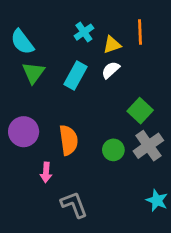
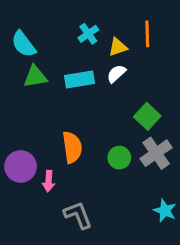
green triangle: (33, 73) -> (35, 77), turned 45
cyan rectangle: (75, 76) -> (79, 80), turned 52
purple circle: (24, 132) -> (21, 166), moved

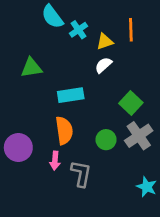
cyan semicircle: (24, 44) -> (52, 17), moved
cyan rectangle: (79, 80) -> (71, 95), moved
pink arrow: (49, 181) -> (55, 161), moved
gray L-shape: (78, 215) -> (81, 174), moved, turned 32

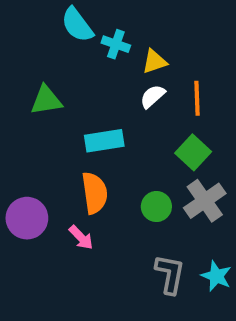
cyan cross: (79, 30) -> (116, 44), turned -36
orange line: (131, 30) -> (197, 98), moved
pink arrow: (55, 161) -> (81, 237), turned -48
gray L-shape: (81, 174) -> (170, 274), moved

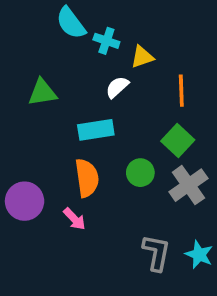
white semicircle: (153, 96) -> (117, 87), moved
green circle: (156, 207) -> (140, 173), moved

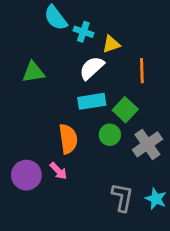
white semicircle: (117, 87) -> (92, 68), size x1.4
cyan rectangle: (96, 130) -> (92, 101), moved
green square: (178, 141) -> (125, 110), moved
purple circle: (25, 201) -> (26, 175), moved

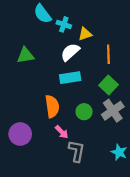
green square: (125, 110) -> (108, 85), moved
green circle: (110, 135) -> (84, 112), moved
pink arrow: (58, 171) -> (62, 132), moved
gray L-shape: (122, 197) -> (77, 151), moved

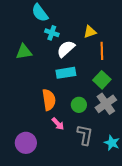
cyan cross: (64, 24) -> (52, 33), moved
yellow triangle: (85, 34) -> (90, 32), moved
purple circle: (20, 134) -> (26, 143), moved
gray L-shape: (77, 151) -> (85, 135), moved

